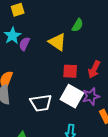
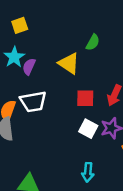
white square: (72, 96) -> (88, 129), size x0.7
white trapezoid: (41, 103) -> (33, 102), moved

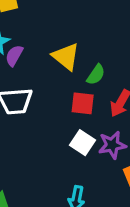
green semicircle: (93, 42) -> (96, 75), moved

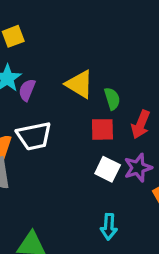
green semicircle: (96, 75) -> (112, 99), turned -45

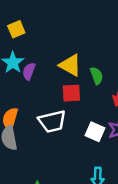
red square: (102, 129) -> (71, 93), moved
white trapezoid: (34, 136) -> (52, 121), moved

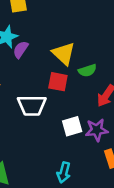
green semicircle: (97, 76) -> (87, 70), turned 78
white square: (95, 132) -> (72, 126), turned 36

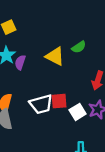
green semicircle: (87, 70) -> (79, 47), moved
red square: (58, 82) -> (59, 101), moved

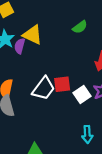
yellow triangle: (55, 56) -> (33, 35), moved
white trapezoid: (41, 104) -> (44, 88), turned -35

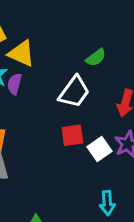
yellow triangle: (33, 35) -> (22, 53), moved
white trapezoid: (44, 88) -> (74, 92), moved

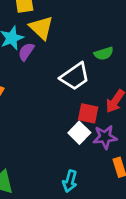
red square: (72, 135) -> (88, 113), moved
white square: (99, 149) -> (79, 133), turned -30

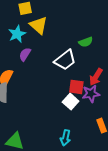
purple semicircle: (26, 52) -> (25, 54), moved
purple star: (105, 137) -> (91, 94), moved

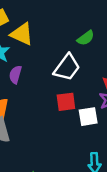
red square: (76, 87) -> (66, 102), moved
white square: (71, 102) -> (88, 117), turned -35

